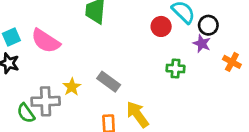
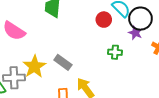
black circle: (208, 25) -> (140, 19), size x1.5
yellow star: (72, 87) -> (34, 66), size x1.6

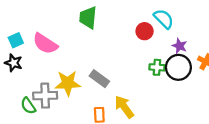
black circle: (140, 19) -> (178, 67), moved
yellow star: (34, 66) -> (68, 83), turned 30

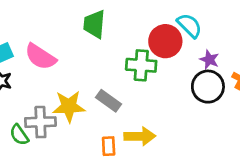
red circle: (145, 31) -> (165, 41), size x1.5
green cross: (157, 67) -> (141, 65), moved, size x1.5
yellow arrow: (124, 107) -> (140, 136), turned 125

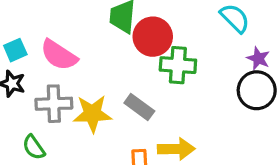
red circle: (165, 41) -> (153, 37), moved
gray cross: (40, 122) -> (54, 104), moved

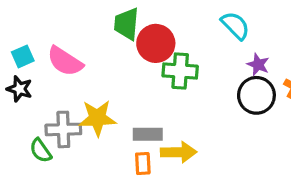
gray cross: (54, 104) -> (63, 129), moved
gray rectangle: (139, 107) -> (148, 134), moved, turned -36

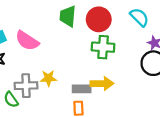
red circle: (156, 43) -> (99, 19), moved
yellow star: (97, 118) -> (48, 78), size x0.7
yellow arrow: (179, 152) -> (102, 84), moved

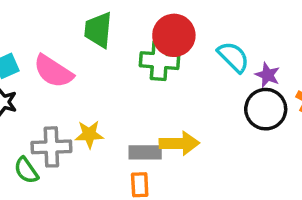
green trapezoid: (68, 16) -> (98, 30), moved
cyan semicircle: (139, 17) -> (233, 57), moved
green cross: (103, 47) -> (159, 61), moved

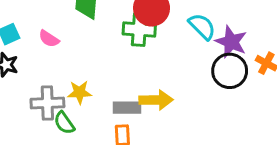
pink semicircle: (53, 71) -> (49, 39), size x0.6
purple star: (268, 75) -> (231, 42), size x1.5
green semicircle: (26, 170) -> (64, 123), moved

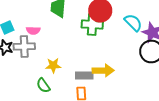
pink semicircle: (49, 39) -> (33, 30), turned -32
gray cross: (47, 103) -> (24, 46), moved

